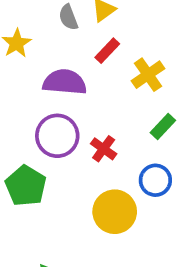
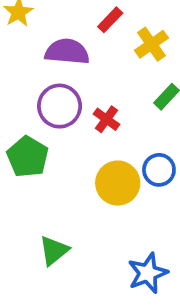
blue circle: (155, 180) -> (159, 170), moved

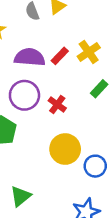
red rectangle: (110, 20) -> (60, 56), moved
blue circle: (159, 170) -> (95, 166), moved

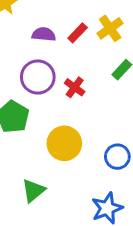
purple semicircle: (30, 57) -> (44, 34), size x0.7
yellow circle: (65, 149) -> (64, 143), moved

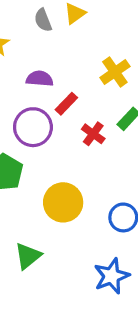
red rectangle: (78, 33) -> (66, 104), moved
red cross: (75, 87) -> (93, 134), moved

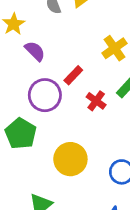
purple semicircle: (40, 79) -> (35, 51), moved, turned 40

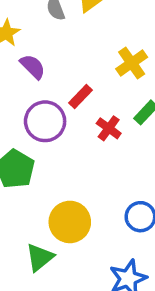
yellow circle: (70, 159) -> (70, 222), moved

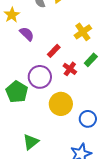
purple circle: (45, 121) -> (40, 77), moved
yellow circle: (70, 222) -> (61, 104), moved

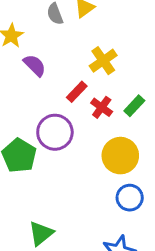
yellow cross: (83, 32) -> (103, 61), moved
red cross: (70, 69) -> (102, 107), moved
yellow circle: (61, 104) -> (120, 156), moved

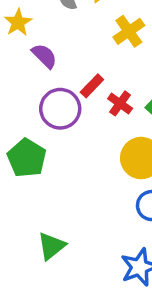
yellow cross: (103, 61) -> (129, 31), moved
purple circle: (55, 132) -> (60, 109), moved

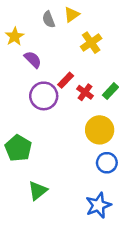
green pentagon: (27, 158) -> (18, 148), moved

